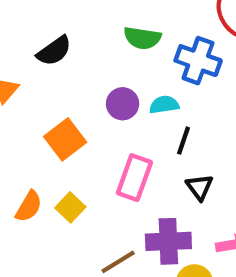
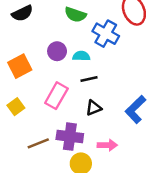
black line: (183, 141) -> (89, 79), turned 49
black triangle: (199, 187) -> (94, 108), turned 35

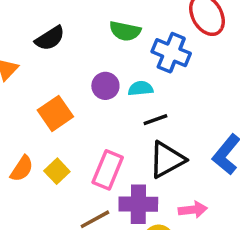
pink rectangle: (56, 96) -> (108, 170), moved
black triangle: (94, 108) -> (167, 160), size x1.6

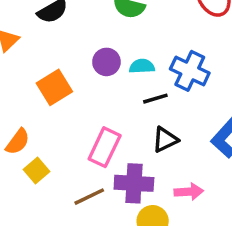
blue cross: (171, 53) -> (190, 71), moved
black triangle: (167, 160) -> (165, 140), size x0.7
yellow square: (57, 171) -> (37, 170), moved

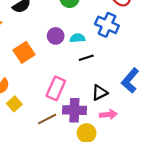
blue cross: (190, 71) -> (107, 25), moved
black triangle: (165, 140) -> (100, 93), moved

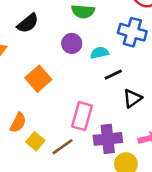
purple circle: (56, 36) -> (72, 43), moved
black triangle: (100, 93) -> (132, 98), moved
brown line: (47, 119) -> (63, 147), moved

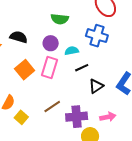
black semicircle: (28, 23) -> (19, 37), moved, turned -126
pink rectangle: (82, 116) -> (49, 68), moved
brown line: (63, 147) -> (52, 107), moved

